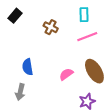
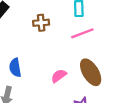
brown cross: (51, 27) -> (41, 23), turned -32

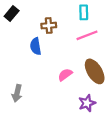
blue semicircle: (15, 68) -> (36, 46), moved

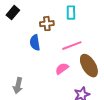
cyan rectangle: (84, 12) -> (71, 13), moved
pink line: (87, 35) -> (72, 46), moved

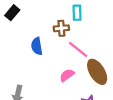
brown cross: (47, 24) -> (61, 28), moved
pink line: (72, 46) -> (78, 50), turned 60

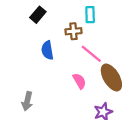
black rectangle: (12, 13) -> (38, 15), moved
pink semicircle: (67, 75) -> (79, 81), turned 96

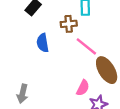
pink semicircle: (79, 81) -> (83, 88), moved, turned 56

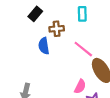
brown cross: (69, 24) -> (57, 29), moved

